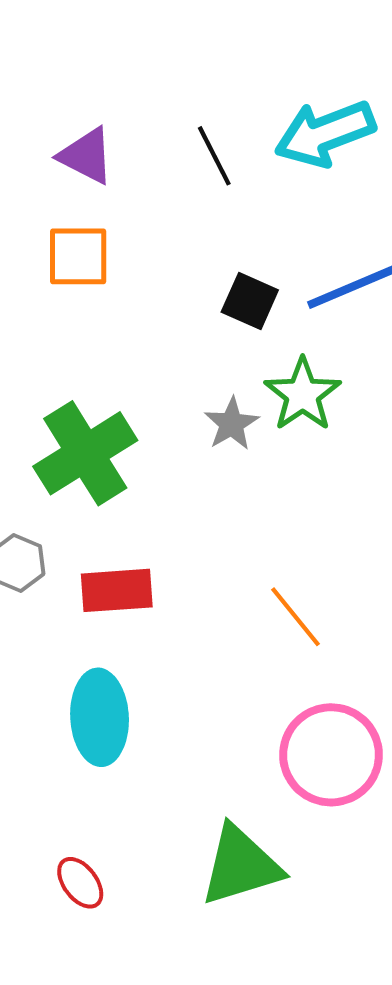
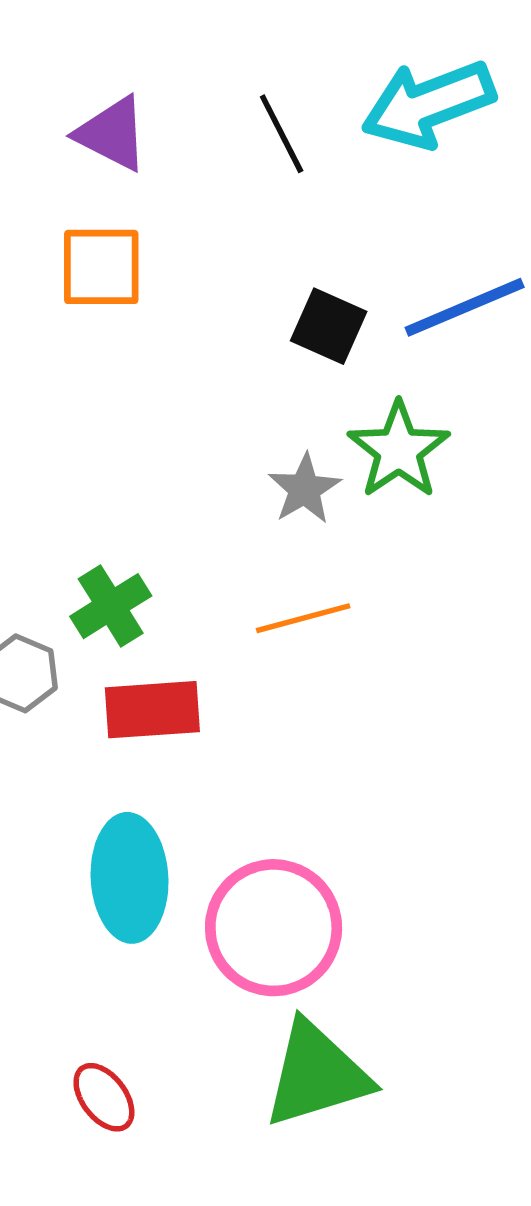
green cross: (85, 453) -> (111, 606), moved, size x0.6
orange line: (295, 617) -> (303, 618), moved, turned -66
pink circle: (331, 755) -> (274, 928), moved

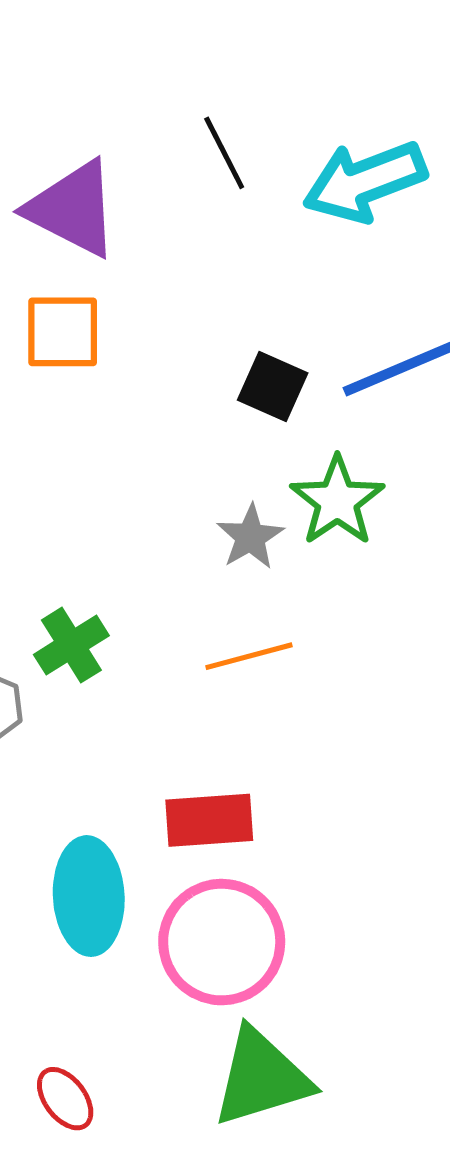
purple triangle: (112, 134) -> (73, 209), size x1.4
black line: (282, 134) -> (224, 153), moved
red rectangle: (152, 710) -> (209, 820), moved

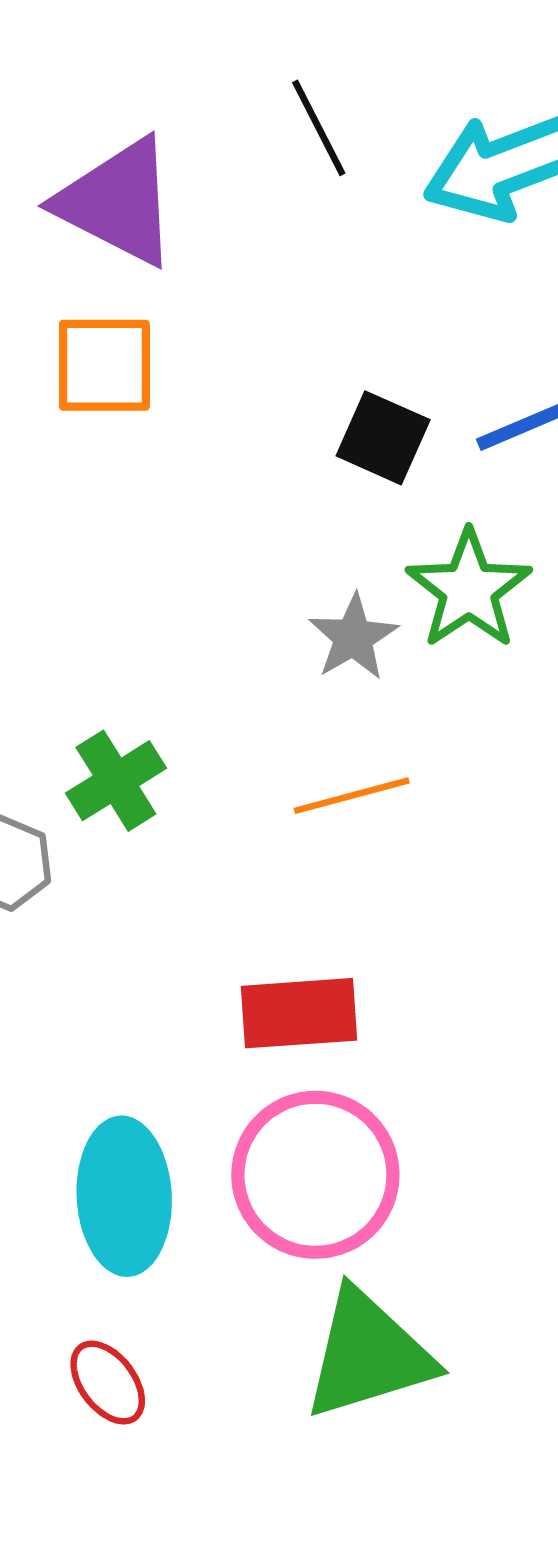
cyan ellipse: (89, 896) -> (124, 1196), moved

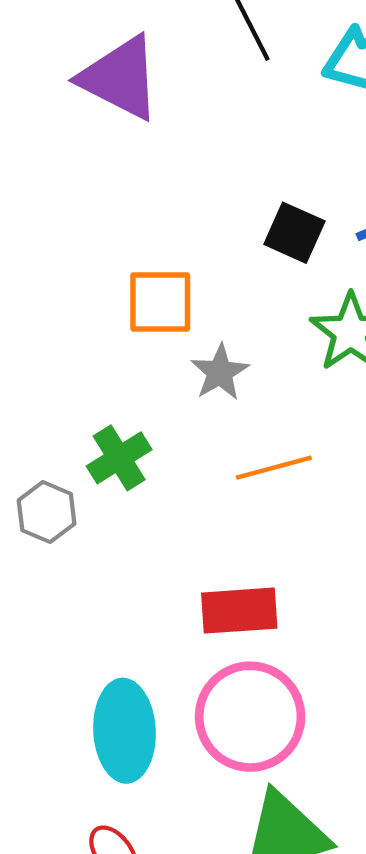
orange square: (104, 365) -> (160, 302), moved
gray star: (353, 637) -> (220, 372), moved

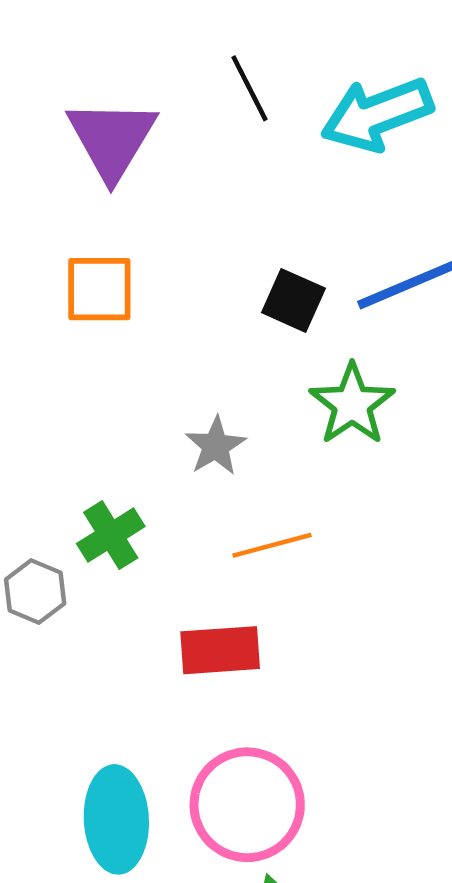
purple triangle: (120, 78) -> (112, 139), turned 34
orange square: (160, 302) -> (99, 289), moved
red rectangle: (239, 611) -> (220, 650), moved

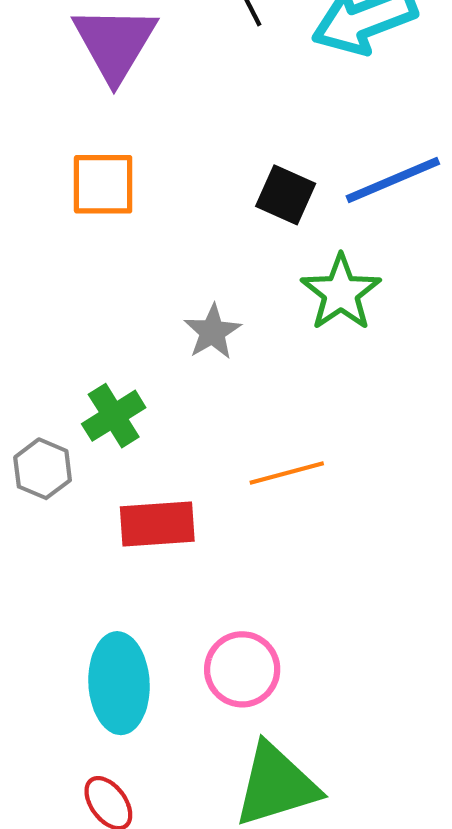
orange line: (272, 545) -> (287, 473), moved
red rectangle: (220, 650) -> (157, 524), moved
pink circle: (247, 805) -> (242, 669), size x0.7

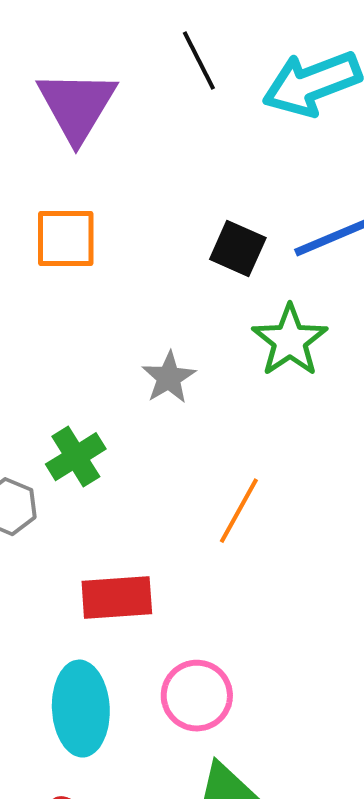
orange line: (287, 473) -> (239, 511), turned -46
red rectangle: (157, 524) -> (117, 598), moved

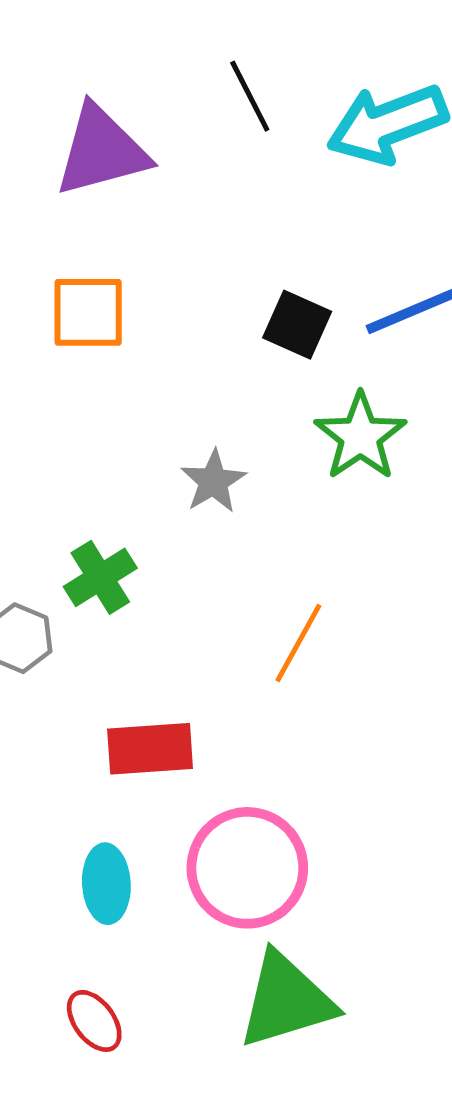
purple triangle: (77, 106) -> (102, 151), turned 44
pink circle: (197, 696) -> (247, 868), size x1.4
cyan ellipse: (81, 709) -> (106, 884), size x0.7

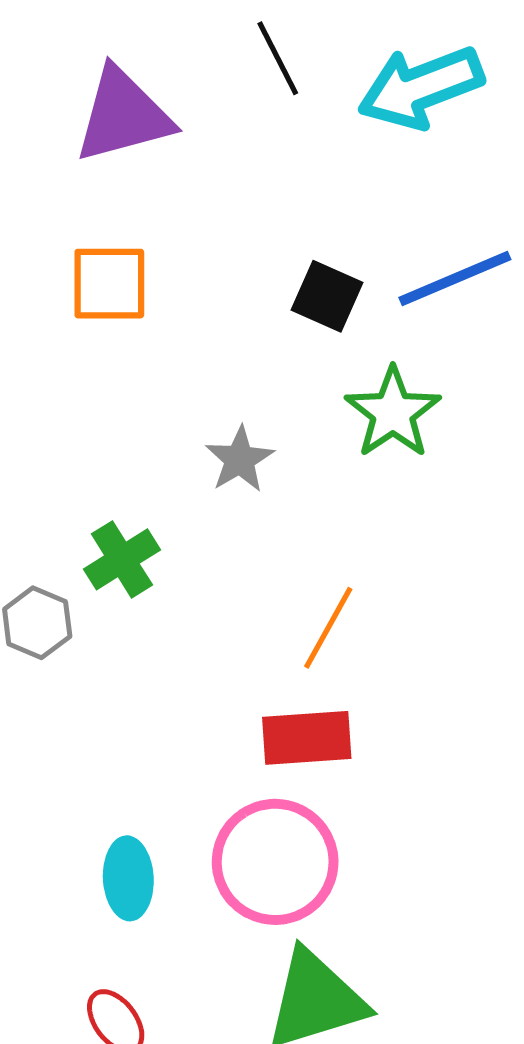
red rectangle: (150, 749) -> (307, 738), moved

